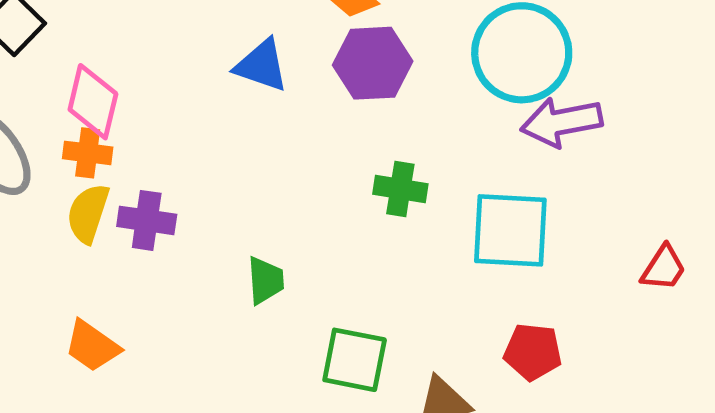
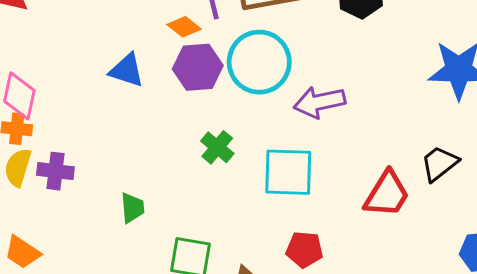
cyan circle: (522, 53) -> (259, 62), moved
green cross: (400, 189) -> (217, 147), turned 32
red trapezoid: (664, 268) -> (387, 194), size x1.6

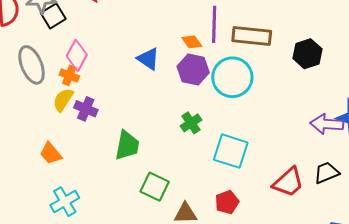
purple arrow: (319, 102) -> (327, 124), moved
green trapezoid: (132, 208) -> (127, 145), size x1.5
red pentagon: (304, 250) -> (227, 202), turned 30

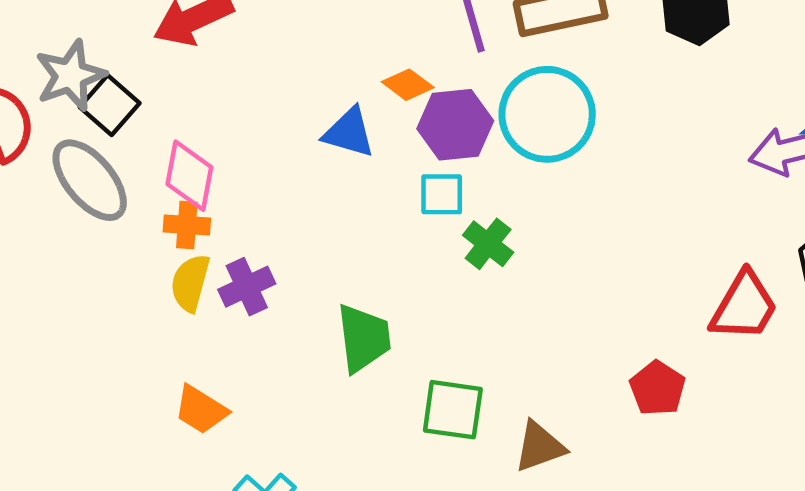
orange diamond: (192, 42) -> (408, 85), moved
gray ellipse: (32, 65) -> (90, 180), moved
purple cross: (86, 109) -> (247, 287), turned -30
cyan square: (231, 151) -> (442, 194), moved, size x0.6
red pentagon: (227, 202) -> (657, 388), moved

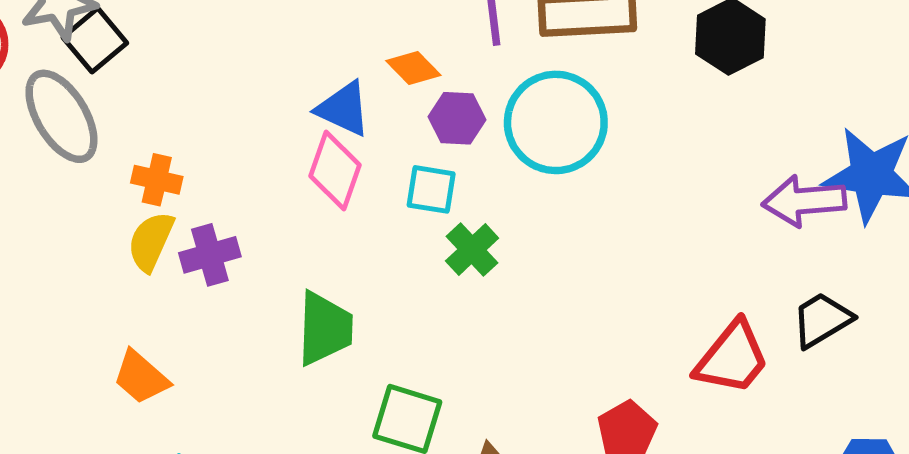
purple hexagon: (455, 125) -> (457, 118), size x0.7
pink diamond: (189, 176) -> (335, 171), moved

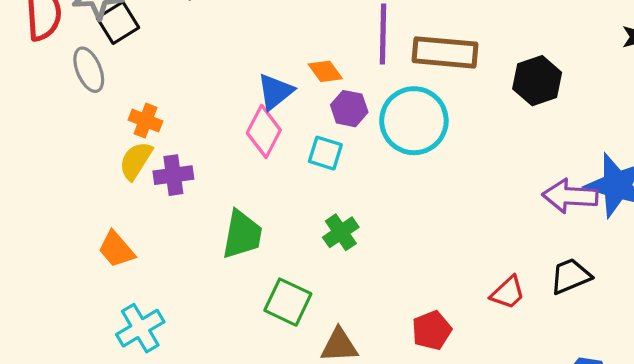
blue triangle: (343, 109) -> (275, 92), turned 48
gray ellipse: (61, 116) -> (89, 70), size x0.7
green cross: (472, 250) -> (341, 232), moved
red trapezoid: (732, 358) -> (508, 293), size x0.7

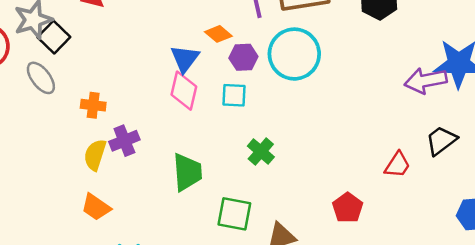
yellow semicircle: (136, 161) -> (95, 155), moved

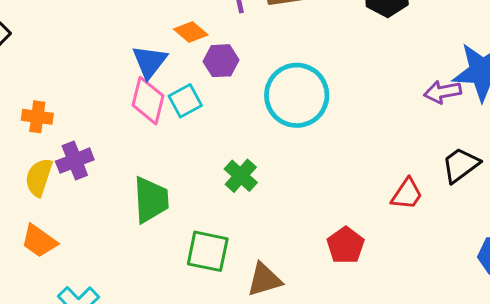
cyan circle: (294, 54) -> (297, 95), moved
purple arrow: (426, 81) -> (443, 92), size x0.7
cyan square: (234, 95) -> (185, 101), moved, turned -32

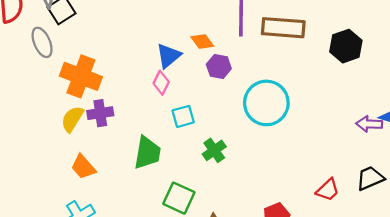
pink diamond: (148, 101) -> (161, 83), size x0.7
cyan square: (185, 101) -> (183, 116), moved
orange cross: (37, 117) -> (81, 76), size x1.8
orange trapezoid: (39, 241) -> (83, 167), moved

